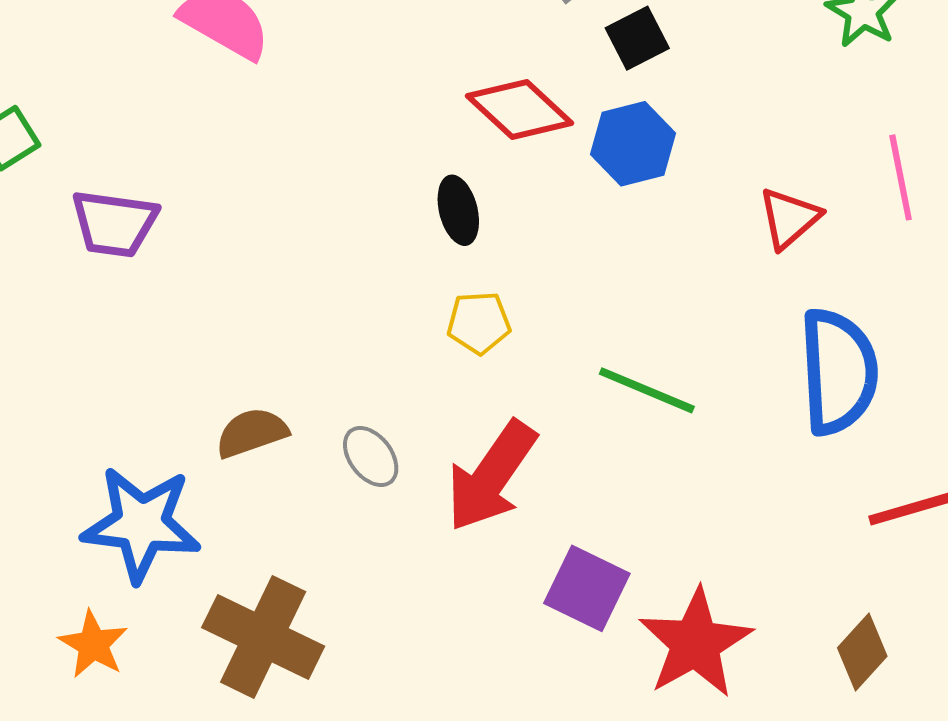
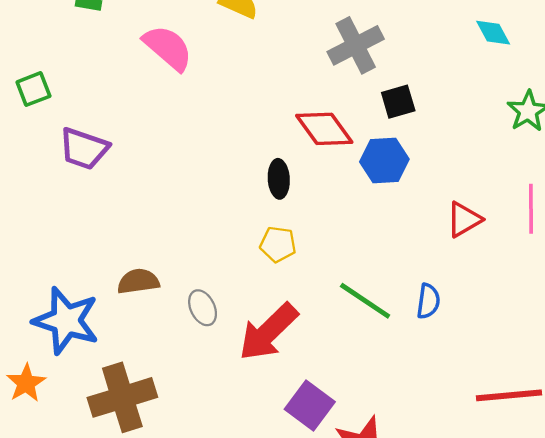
blue semicircle: (838, 372) -> (428, 301), moved, size x0.5
brown cross: (263, 637) -> (122, 397), turned 36

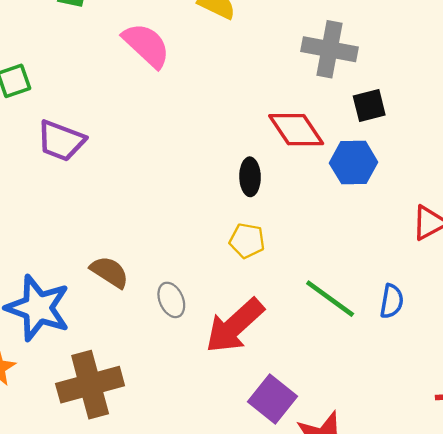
gray cross: (356, 45) -> (329, 49), turned 36
brown semicircle: (138, 281) -> (110, 272), turned 39

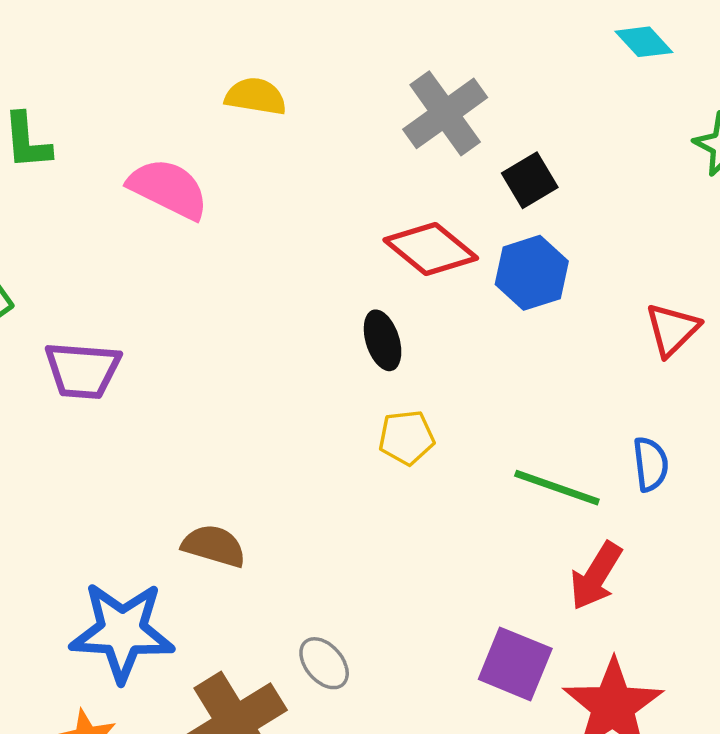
gray cross: (329, 49) -> (445, 113), turned -30
gray ellipse: (171, 300) -> (324, 663), moved
red arrow: (235, 326) -> (596, 576), moved, size x0.7

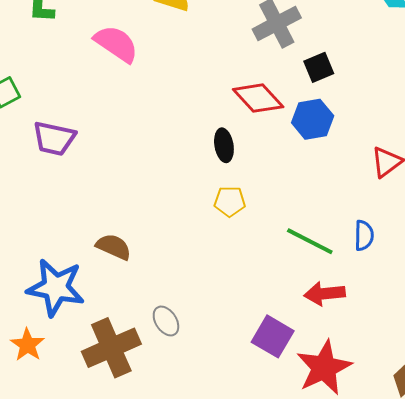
red arrow: (596, 576) -> (325, 294), turned 45

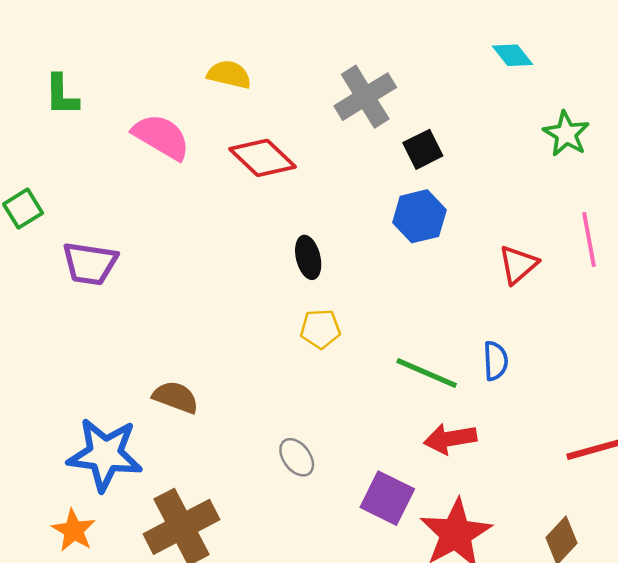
red diamond: (258, 98) -> (263, 158), moved
gray ellipse: (166, 321) -> (297, 457), moved

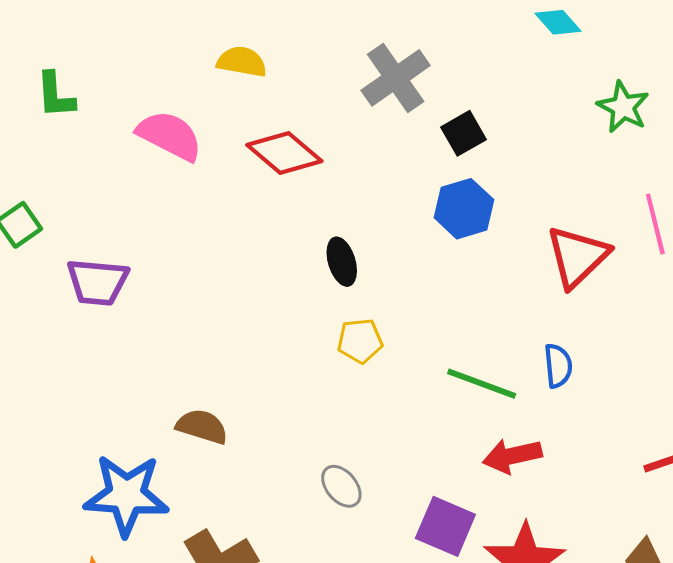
red triangle: (518, 265) -> (577, 257), size x1.4

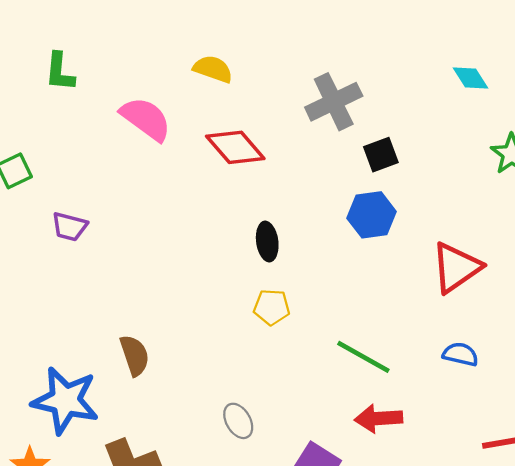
purple trapezoid: (98, 282) -> (70, 227), size x0.7
blue semicircle: (558, 366) -> (460, 354), moved, turned -80
brown semicircle: (202, 427) -> (135, 355), turned 45

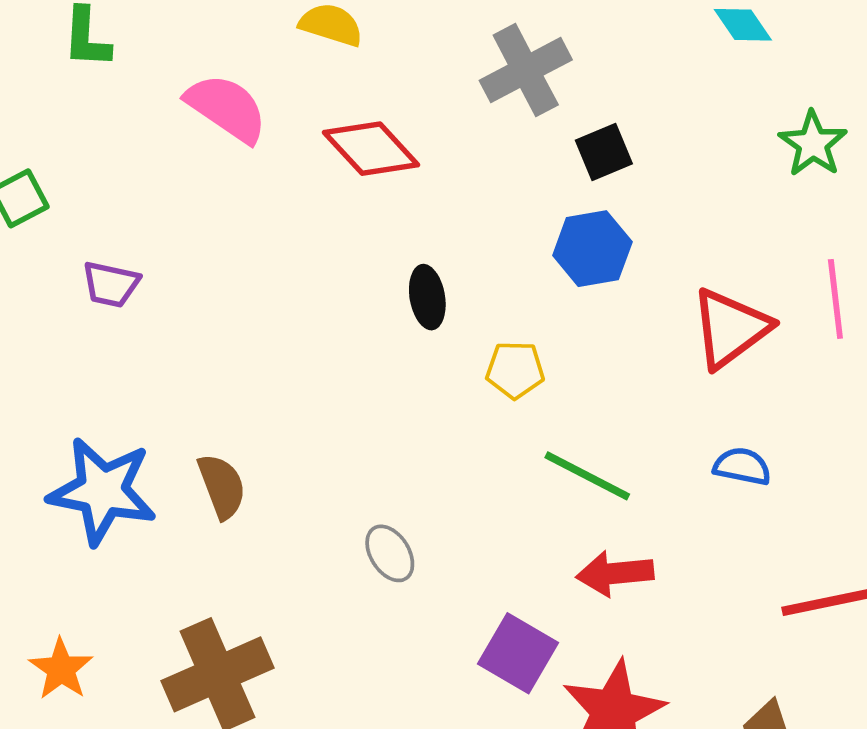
yellow pentagon: (272, 307) -> (515, 370), moved
blue star: (65, 400) -> (102, 491), moved
gray ellipse: (238, 421) -> (390, 553), moved

